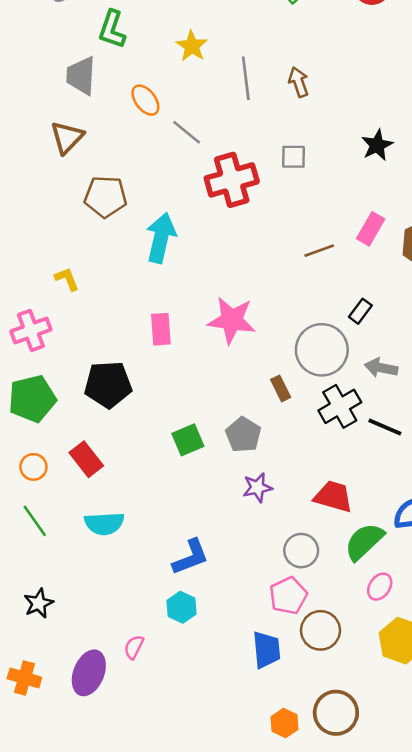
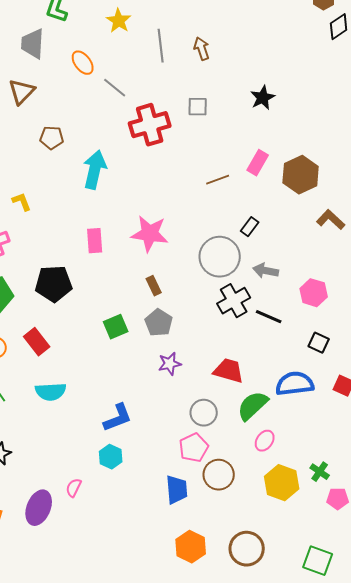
brown pentagon: (106, 197) -> (52, 138), size x0.7
brown rectangle: (281, 388) -> (154, 286), moved
brown circle: (336, 713) -> (247, 549), moved
orange hexagon: (284, 723) -> (191, 547), size x1.4

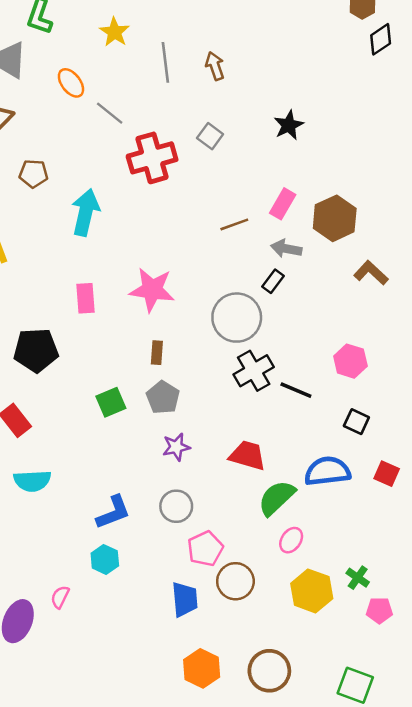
gray square: (198, 107) -> (210, 136), turned 35
gray arrow: (266, 271) -> (286, 249), moved
brown rectangle: (154, 286) -> (157, 353), turned 30
gray circle: (204, 413) -> (176, 506), moved

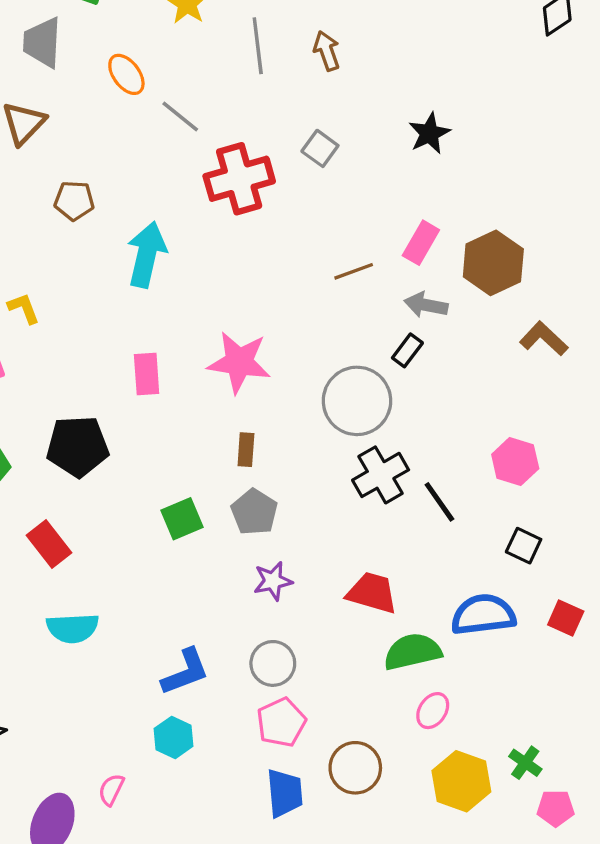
black line: (296, 390) -> (439, 502), turned 32
green semicircle: (277, 498) -> (413, 652), turned 30
pink pentagon: (205, 549) -> (281, 722), moved

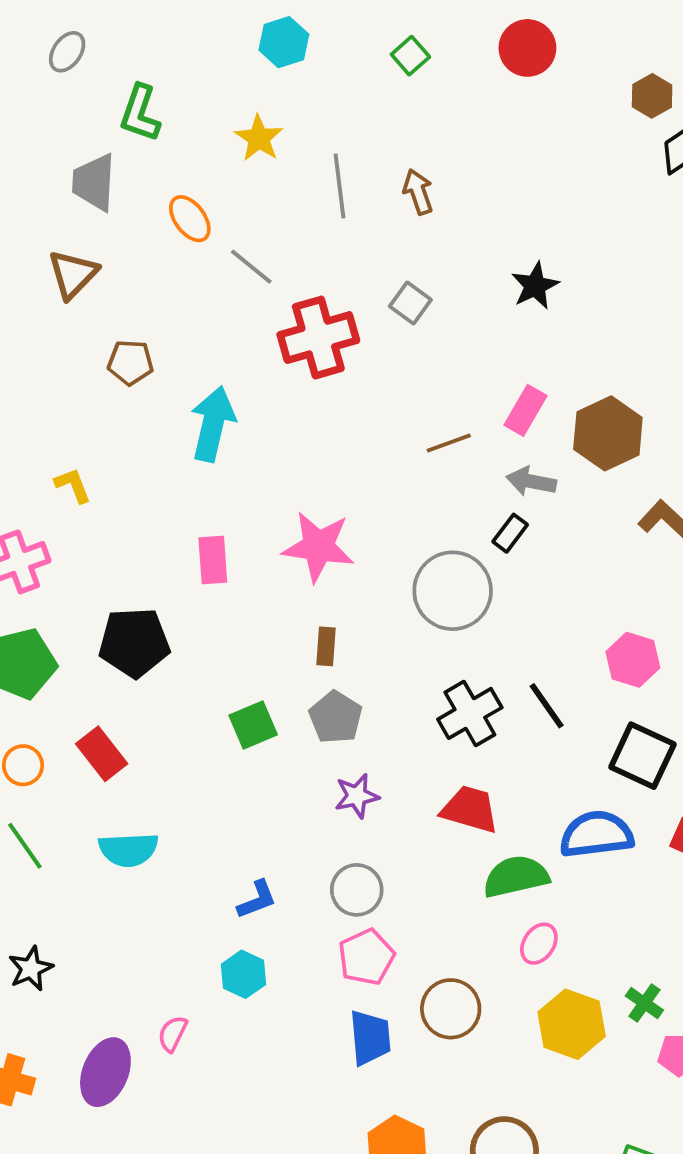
black cross: (381, 475) -> (470, 713), moved
black square: (524, 546) -> (642, 756), size x1.6
blue L-shape: (185, 672) -> (257, 899), size x0.7

